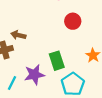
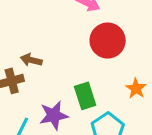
red circle: (73, 21) -> (108, 41), size x1.5

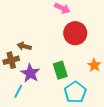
purple star: (54, 115) -> (30, 73), moved, turned -30

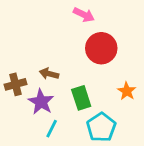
brown arrow: (24, 46) -> (49, 74), moved
cyan line: (18, 91) -> (52, 129), moved

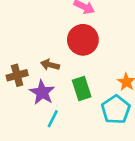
red circle: (101, 48) -> (83, 40), moved
cyan pentagon: (101, 127) -> (116, 110), moved

